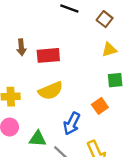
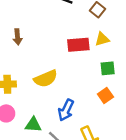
red rectangle: (48, 55) -> (78, 45), moved
orange square: (100, 106) -> (105, 95), moved

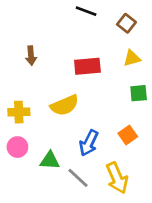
red rectangle: (78, 45) -> (87, 66), moved
orange square: (105, 95) -> (128, 135), moved

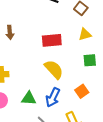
yellow semicircle: (65, 105) -> (54, 69), moved, turned -110
green triangle: (50, 160) -> (29, 98), moved

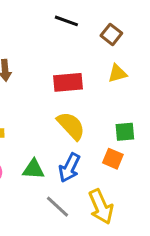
green square: (90, 60) -> (125, 132), moved
orange square: (82, 91) -> (113, 159), turned -32

